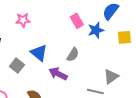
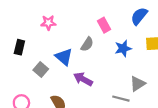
blue star: (96, 30) -> (123, 48), moved
gray semicircle: (73, 55) -> (87, 44), moved

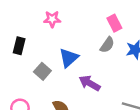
gray semicircle: (87, 44) -> (107, 45), moved
blue triangle: (64, 57) -> (69, 58), turned 36

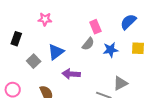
purple arrow: (90, 83) -> (71, 74), turned -30

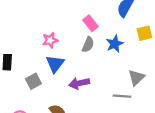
pink star: (45, 19) -> (50, 40), moved
gray square: (34, 61) -> (33, 81), turned 32

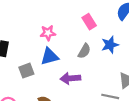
gray semicircle: (88, 45) -> (84, 51), moved
blue triangle: (55, 64) -> (50, 56), turned 30

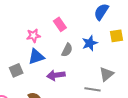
pink rectangle: (89, 22) -> (60, 24), moved

